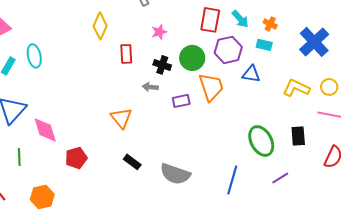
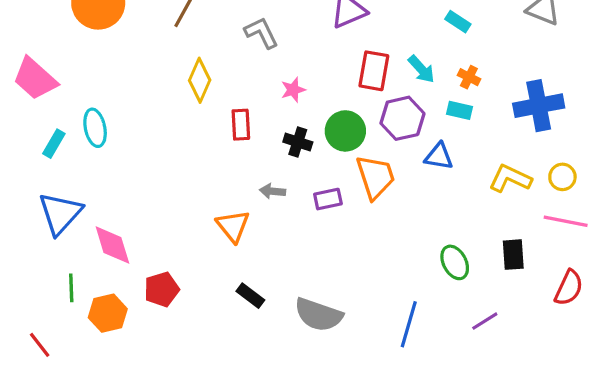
blue cross: (314, 42) -> (539, 106), turned 32
gray arrow: (150, 87) -> (272, 191), moved
green ellipse: (261, 141) -> (455, 262), size x0.7
orange hexagon: (42, 197) -> (108, 313), moved

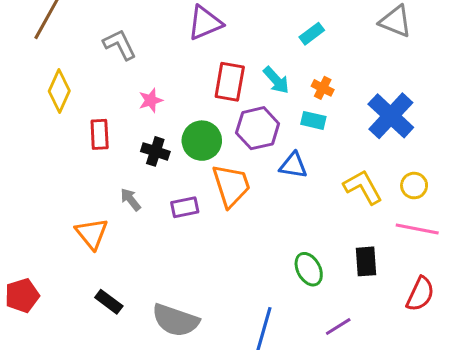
cyan rectangle: (458, 22) -> (312, 34), turned -70
blue cross: (539, 106) -> (391, 116), turned -36
yellow L-shape: (510, 178) -> (363, 187), turned 36
gray arrow: (272, 191) -> (131, 199), turned 45

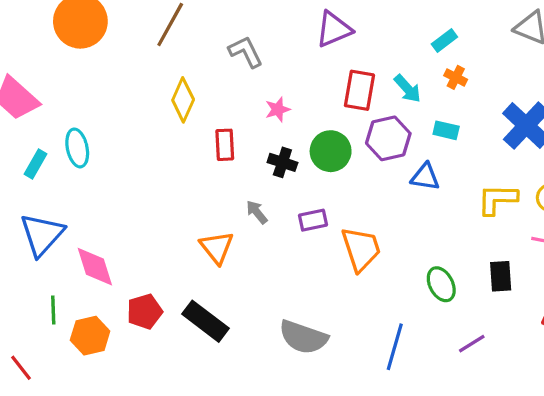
orange cross: (323, 88) -> (456, 77), moved
orange trapezoid: (231, 186) -> (361, 249), moved
yellow L-shape: (363, 187) -> (497, 199), turned -60
black rectangle: (109, 302) -> (205, 321), moved, size x1.6

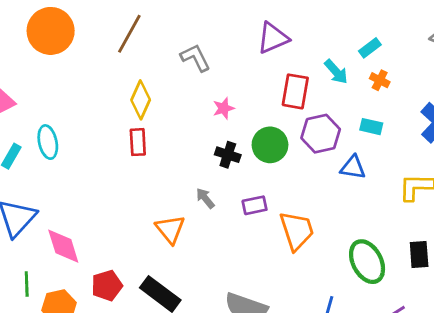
cyan arrow: (408, 89) -> (336, 72), moved
red rectangle: (225, 145) -> (138, 142), moved
green ellipse: (441, 284) -> (367, 262), size x1.4

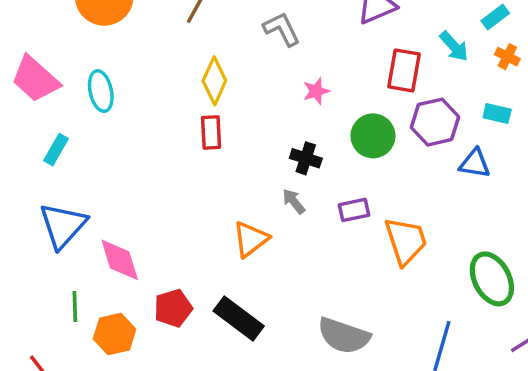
cyan ellipse: (48, 142) -> (101, 91), moved
black cross: (228, 155) -> (306, 158), moved
orange triangle: (170, 229) -> (251, 239), turned 32

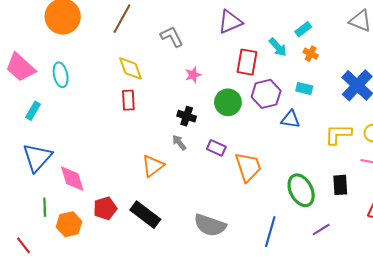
yellow diamond: (214, 81) -> (130, 68), turned -44
purple rectangle: (354, 210) -> (216, 148), turned 36

